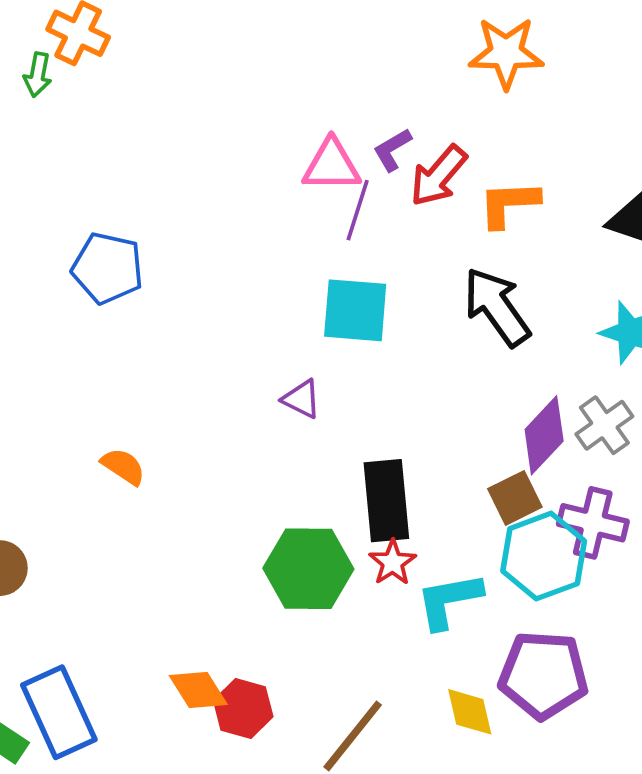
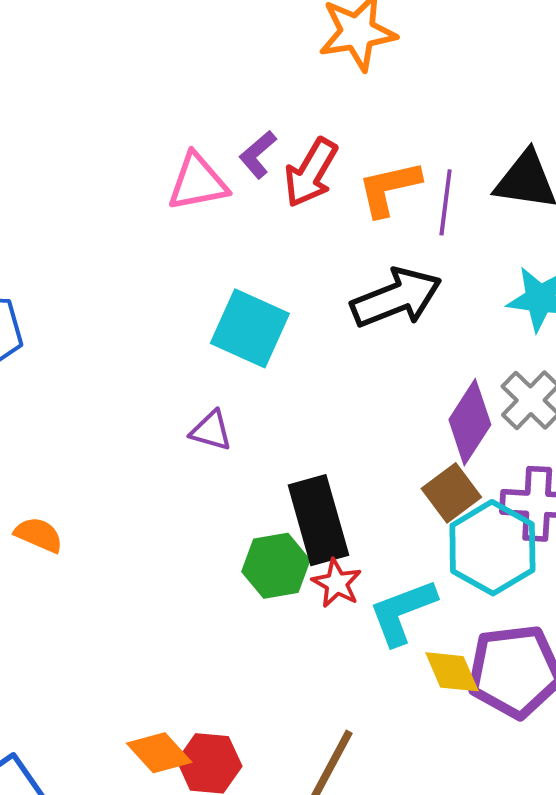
purple line: (358, 210) -> (446, 202), moved
black arrow: (497, 307) -> (396, 298), turned 114
cyan square: (355, 310) -> (250, 328), turned 30
green hexagon: (308, 569) -> (276, 566), moved, size x0.7
yellow diamond: (470, 712) -> (452, 672), moved

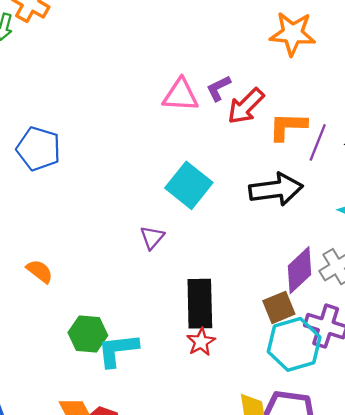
purple triangle: (211, 431) -> (152, 237), turned 40
green hexagon: (276, 566) -> (88, 334), moved
cyan L-shape: (403, 612) -> (118, 350), moved

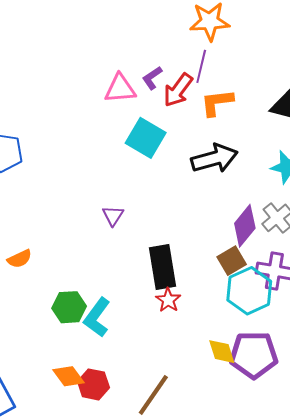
purple line: (318, 142) -> (201, 66), moved
cyan square: (189, 185) -> (146, 138), moved
orange semicircle: (40, 271) -> (20, 259), turned 125
cyan L-shape: (118, 350) -> (97, 317), turned -39

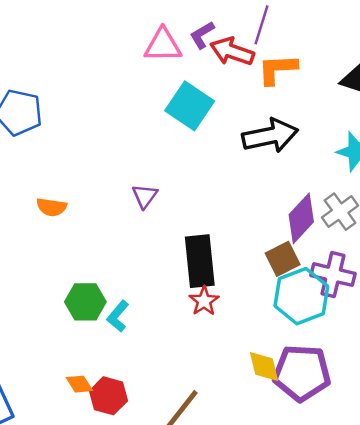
red arrow: (178, 90) -> (232, 51), turned 69
orange semicircle: (20, 259) -> (52, 207), moved, turned 30
cyan L-shape: (97, 317) -> (118, 316), size x0.7
orange diamond: (69, 376) -> (79, 384), size x0.7

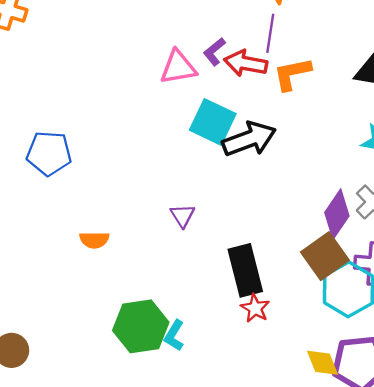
black arrow: (270, 136) -> (249, 139), moved
brown square: (283, 259) -> (325, 256), size x1.4
green hexagon: (85, 302) -> (141, 326), size x1.4

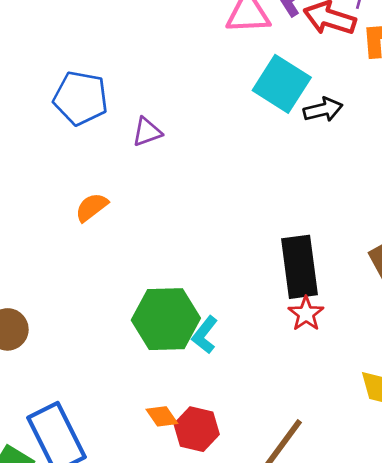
black arrow: (249, 139) -> (323, 110), size x0.6
purple triangle: (183, 216) -> (147, 132), moved, turned 36
orange semicircle: (94, 240) -> (92, 207), moved, turned 136

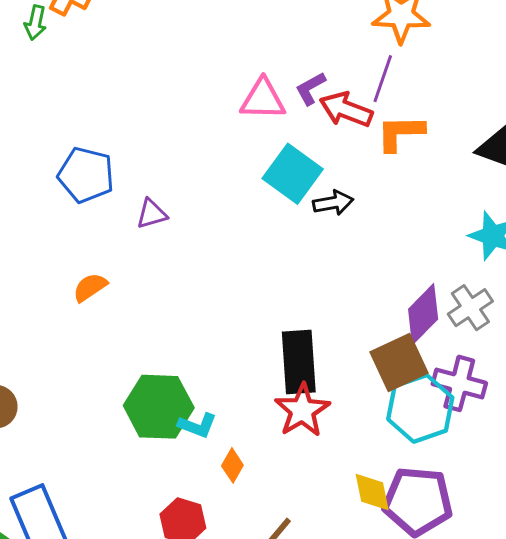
red star: (306, 314) -> (302, 410), size x1.5
cyan L-shape: (205, 335) -> (197, 425), turned -111
orange diamond: (162, 416) -> (232, 465), moved, turned 60

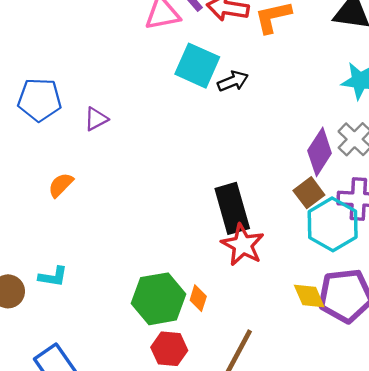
brown square: (399, 363) -> (309, 193), size x0.7
green hexagon: (159, 407) -> (159, 299), moved
cyan L-shape: (197, 425) -> (53, 277), moved

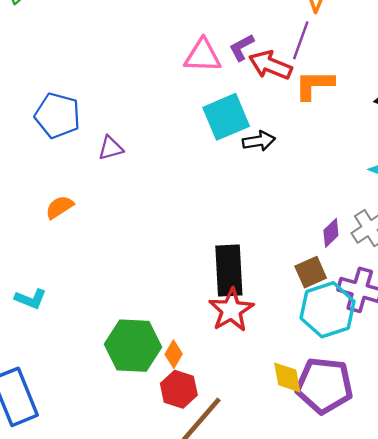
cyan square: (197, 66) -> (226, 117), turned 30
purple diamond: (320, 152) -> (331, 233), size x0.6
red hexagon: (169, 349) -> (179, 389), moved

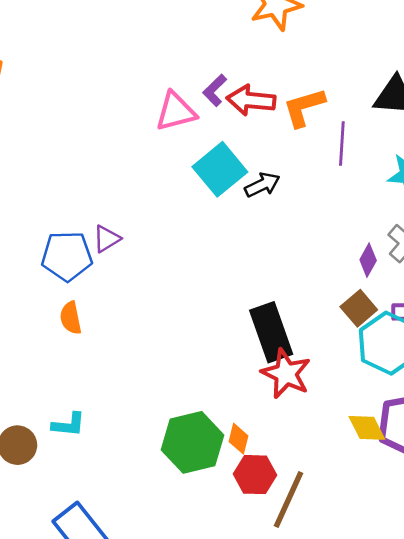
purple line: (301, 40) -> (342, 144), moved
blue pentagon: (57, 115) -> (67, 256), moved
orange semicircle: (59, 207) -> (71, 318), turned -52

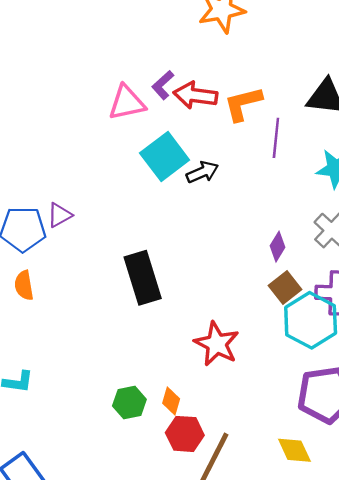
purple diamond: (368, 260) -> (278, 247), moved
black rectangle: (271, 332) -> (143, 278), moved
yellow diamond: (367, 428) -> (294, 450), moved
green hexagon: (192, 442) -> (129, 403), size x0.6

